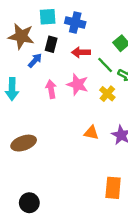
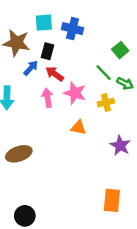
red arrow: (81, 52) -> (55, 74), moved, turned 36
yellow cross: (107, 94) -> (106, 103), turned 35
orange triangle: (91, 133) -> (78, 128), moved

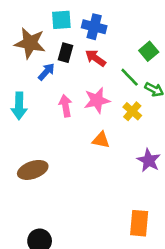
red arrow: (55, 74) -> (95, 58), moved
pink star: (75, 93) -> (97, 100), turned -30
yellow cross: (106, 103) -> (132, 111), turned -35

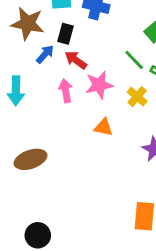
red arrow: (95, 58) -> (76, 60), moved

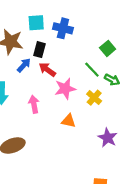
pink arrow: (66, 91) -> (34, 104), moved

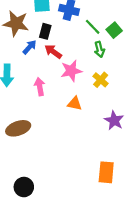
green line: (92, 70) -> (93, 27), moved
green arrow: (112, 80) -> (99, 49), moved, turned 48

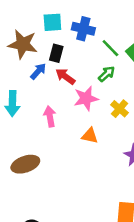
green arrow: (99, 49) -> (107, 74), moved, turned -119

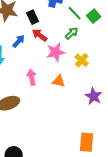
black rectangle: (56, 53) -> (33, 17), turned -40
blue arrow: (38, 71) -> (19, 41), moved
pink arrow: (50, 116) -> (32, 77), moved

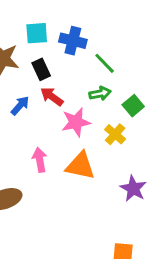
green square: (94, 16) -> (133, 106), moved
green arrow: (72, 33) -> (100, 94), turned 32
orange triangle: (59, 81) -> (80, 166), size x1.5

